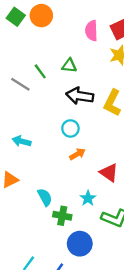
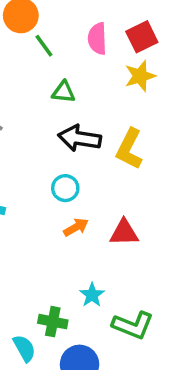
green line: (40, 71) -> (44, 46), moved
red triangle: (109, 173) -> (124, 233), moved, turned -36
cyan semicircle: (45, 197) -> (24, 348), moved

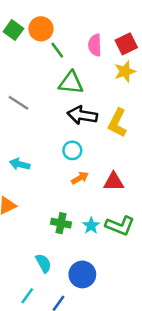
green triangle: (63, 92) -> (71, 83), size x1.5
green cross: (53, 322) -> (61, 223), moved
green L-shape: (133, 325) -> (120, 226), moved

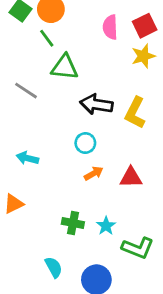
green line: (57, 50) -> (47, 38), moved
green triangle: (71, 83) -> (65, 67), moved
green L-shape: (120, 226) -> (138, 248), moved

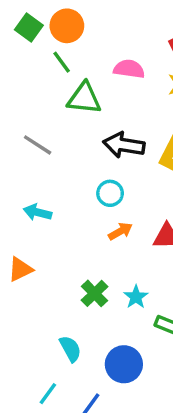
pink semicircle: (110, 27) -> (129, 69), moved, turned 100
gray line: (26, 91) -> (38, 145), moved
green cross: (73, 223) -> (95, 293), turned 35

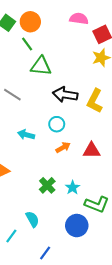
pink semicircle: (129, 69) -> (79, 19), moved
cyan arrow: (38, 212) -> (26, 135), moved
blue circle: (124, 364) -> (77, 226), moved
cyan line: (48, 394) -> (11, 236), moved

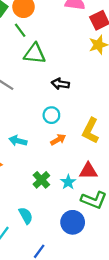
black arrow: (65, 95) -> (60, 84), size x0.7
yellow L-shape: (95, 101) -> (90, 131), moved
cyan arrow: (26, 135) -> (18, 141), moved
red triangle: (92, 151) -> (88, 171), moved

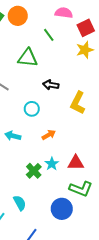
green line: (20, 30) -> (49, 35), moved
cyan circle: (51, 115) -> (32, 109), moved
yellow L-shape: (90, 131) -> (78, 103), moved
cyan star: (68, 182) -> (52, 164), moved

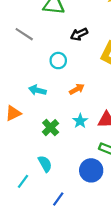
black arrow: (51, 85) -> (79, 34), turned -35
green cross: (34, 171) -> (51, 128), moved

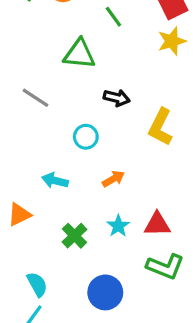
black arrow: (79, 34) -> (117, 98), turned -140
cyan semicircle: (45, 164) -> (37, 284), moved
blue circle: (91, 170) -> (105, 292), moved

